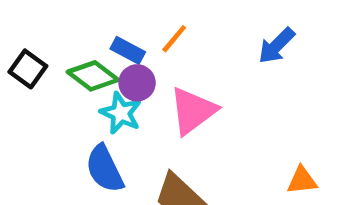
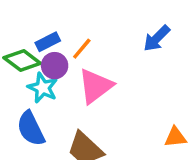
orange line: (174, 39) -> (82, 49), moved
blue rectangle: (128, 50) -> (48, 42), turned -55

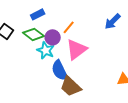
blue rectangle: (48, 42) -> (38, 14), moved
blue semicircle: (31, 129) -> (60, 70), moved

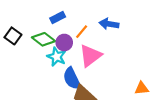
blue rectangle: (38, 14) -> (58, 17), moved
blue arrow: (113, 21) -> (109, 24), moved, turned 54

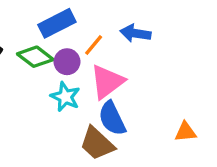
blue rectangle: (58, 17) -> (57, 23), size x1.5
cyan star: (57, 57) -> (65, 97), moved
blue semicircle: (72, 79) -> (112, 118), moved

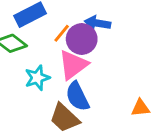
purple circle: (67, 62) -> (82, 39), moved, size x1.4
cyan star: (65, 97) -> (37, 78), turned 30

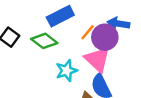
pink triangle: (73, 65) -> (97, 59), turned -40

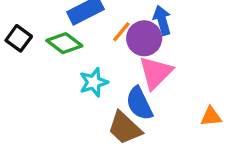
blue arrow: (118, 24) -> (162, 20), turned 65
pink triangle: (97, 59) -> (156, 73), moved, turned 32

